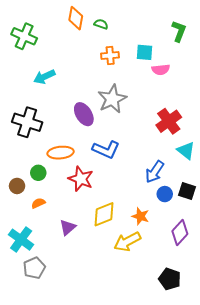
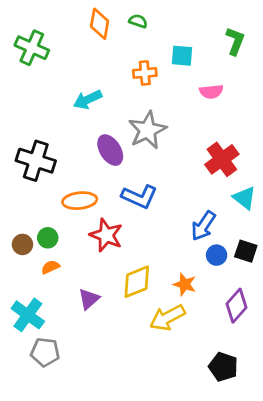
green semicircle: (101, 24) -> (138, 21), moved
cyan square: (145, 52) -> (182, 56), moved
cyan arrow: (44, 77) -> (88, 100), moved
green circle: (38, 173) -> (48, 238), moved
gray pentagon: (34, 268) -> (45, 352), turned 30

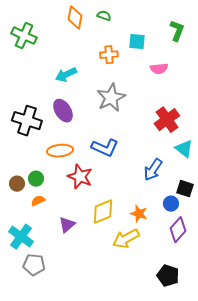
purple ellipse: (110, 150) -> (63, 111), moved
blue circle: (217, 255) -> (171, 204), moved

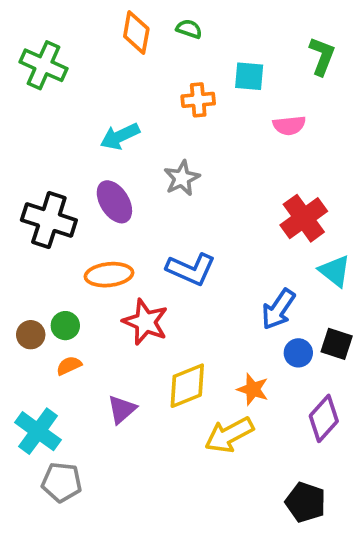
gray star: (111, 98) -> (182, 178), moved, size x0.7
blue circle: (171, 204) -> (298, 353), moved

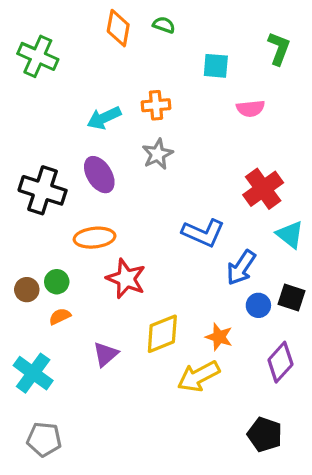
orange cross: (198, 100) -> (156, 105), moved
blue L-shape: (191, 269) -> (203, 233), moved
gray pentagon: (62, 482) -> (44, 439), moved

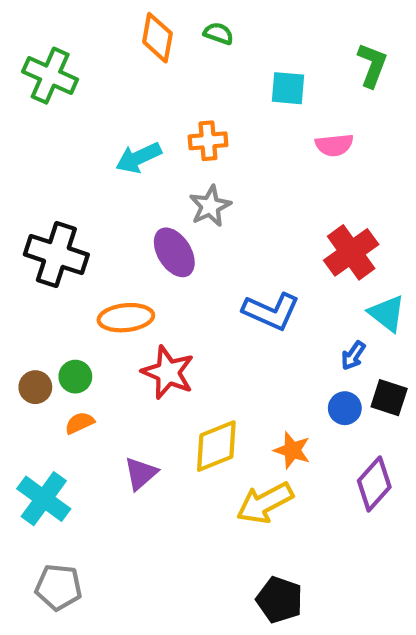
purple ellipse: (99, 175) -> (174, 252), moved
blue arrow: (241, 268) -> (353, 356), moved, size x0.6
black pentagon: (265, 435) -> (280, 600), moved

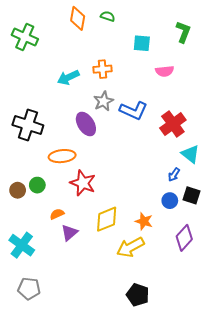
blue L-shape: (271, 311) -> (134, 111), moved
orange semicircle: (80, 423) -> (57, 214), moved

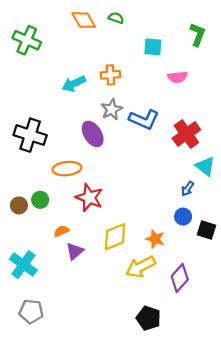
orange diamond: (78, 18) -> (84, 20), turned -40
black square: (192, 195) -> (206, 230), moved
purple diamond: (184, 238) -> (180, 278), moved

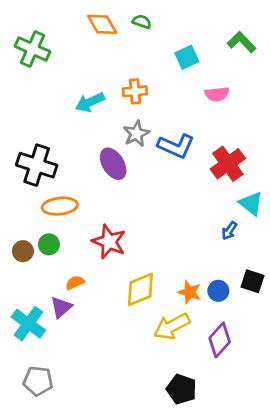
green L-shape: (198, 35) -> (242, 42), turned -65
cyan square: (153, 47) -> (187, 57), turned -30
orange ellipse: (67, 169) -> (60, 206), moved
blue circle: (183, 217) -> (218, 291), moved
purple triangle: (75, 251) -> (61, 307), moved

